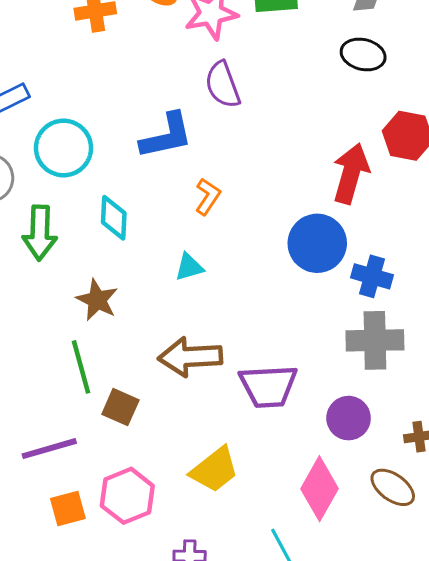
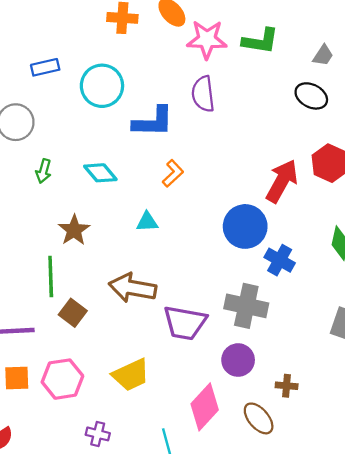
cyan circle: (63, 148) -> (102, 86), moved
cyan diamond: (114, 218) -> (100, 173), turned -56
green arrow: (40, 233) -> (44, 171), size x0.6
gray cross: (375, 340) -> (246, 306), moved

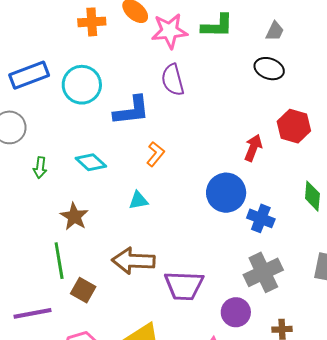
blue rectangle: (45, 67) -> (29, 75), size x1.5
red arrow: (282, 181) -> (253, 148), size x0.7
gray cross: (246, 306) -> (263, 272), moved, turned -30

